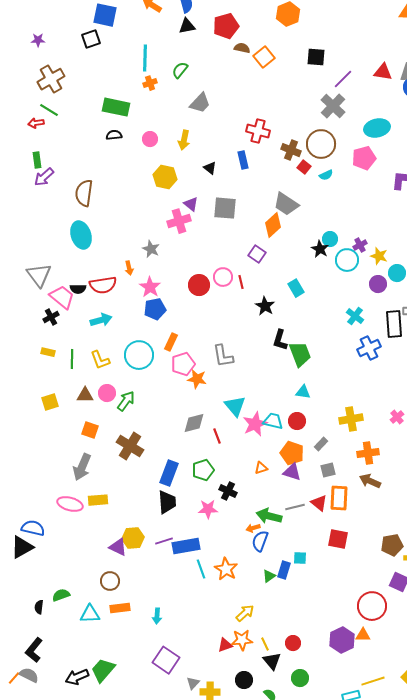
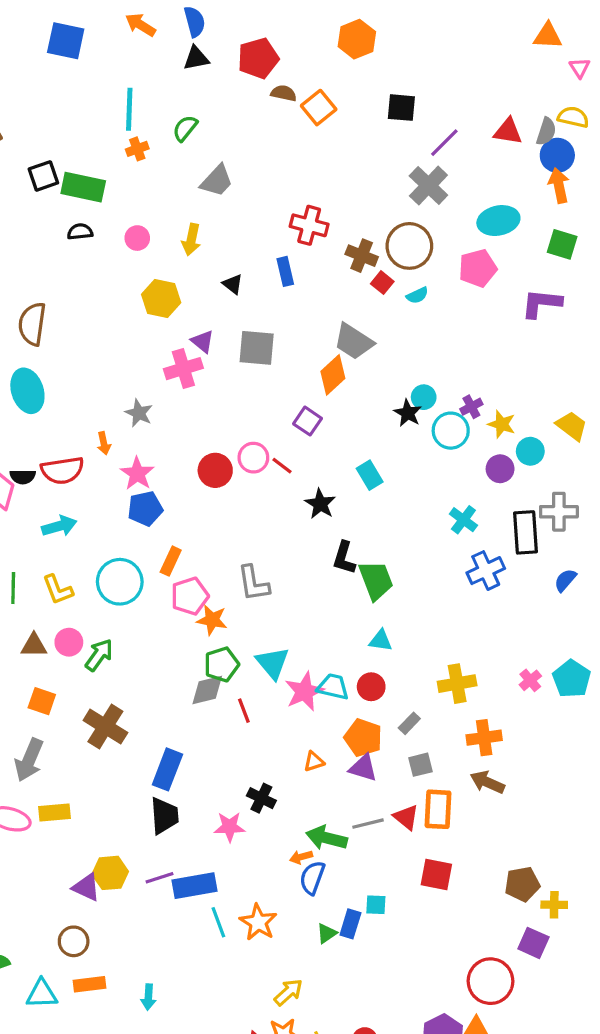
black square: (91, 39) -> (43, 176), moved
red line: (241, 282) -> (282, 466), turned -40
green pentagon: (203, 470) -> (222, 664), moved

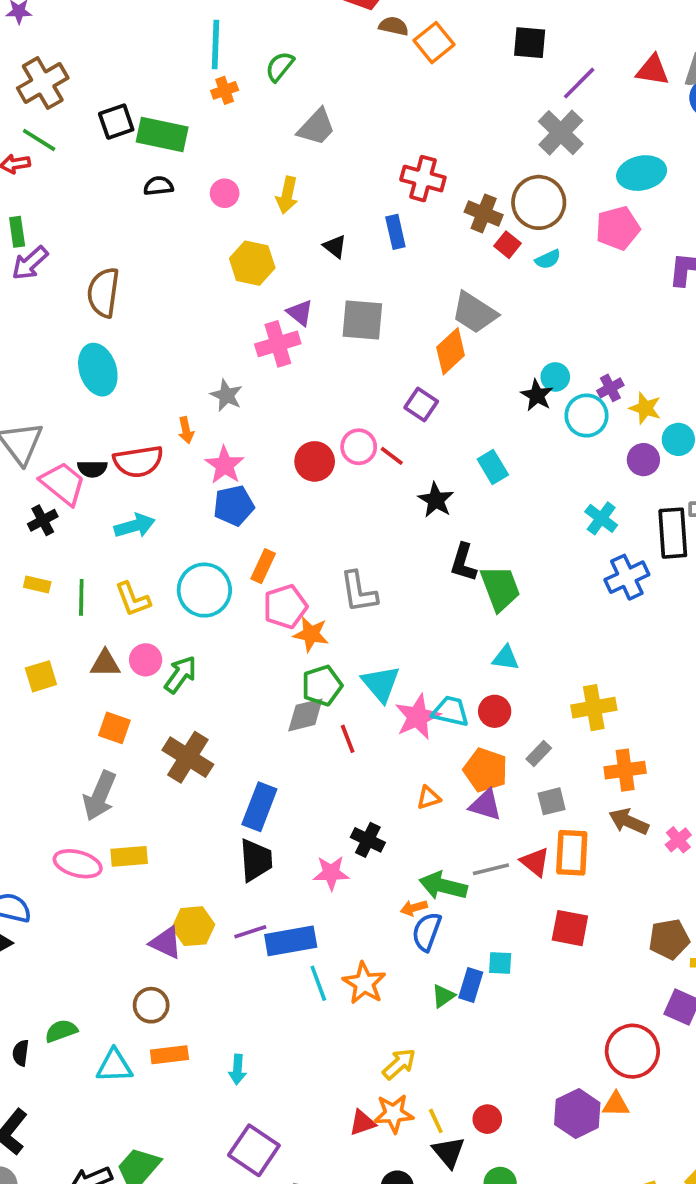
pink cross: (530, 680) -> (678, 840), moved

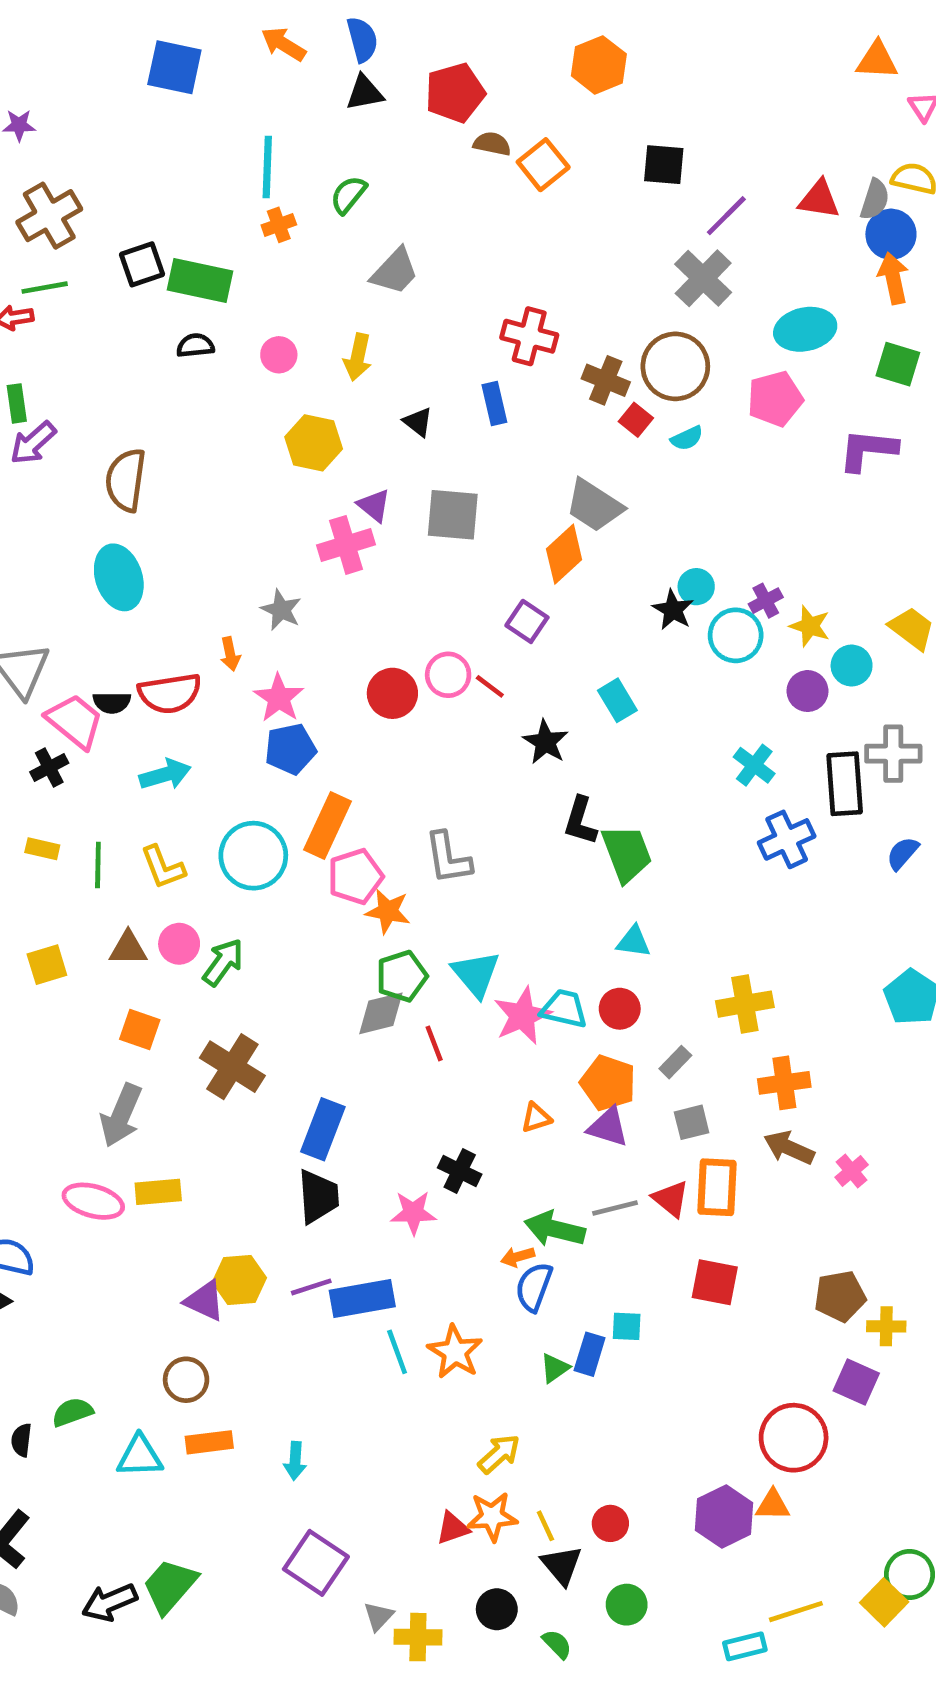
green line: (39, 140) -> (45, 288), turned -42
orange rectangle: (263, 566) -> (328, 825), size x1.5

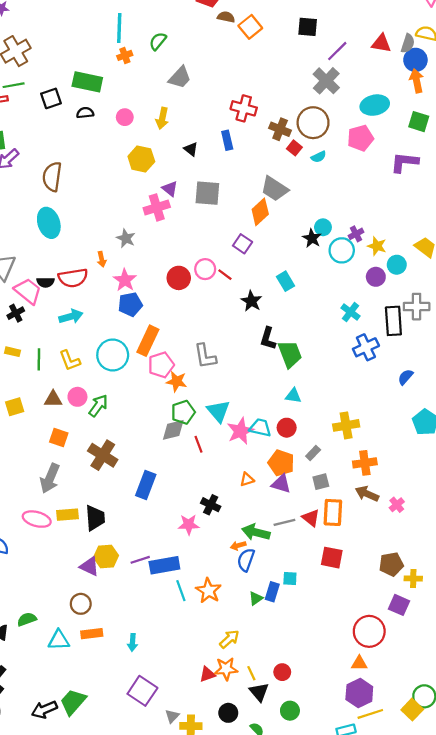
black square: (142, 264) -> (51, 98), moved
blue semicircle: (903, 853) -> (406, 377), moved
black trapezoid: (318, 1197) -> (95, 518), moved
purple hexagon: (724, 1517) -> (359, 693), moved

